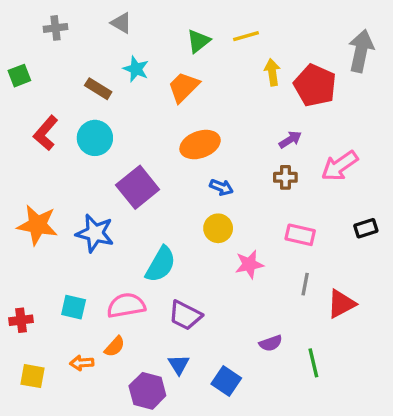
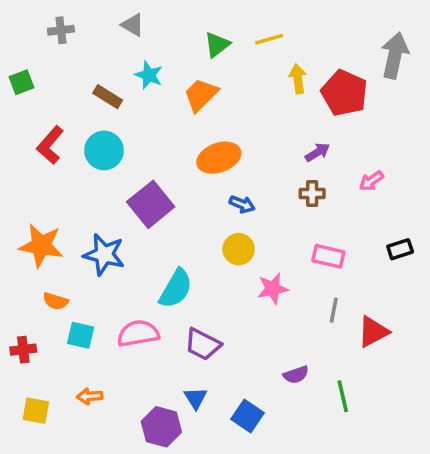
pink arrow: (340, 166) -> (371, 181), size x0.6
orange semicircle: (115, 347) -> (56, 301), moved, turned 65

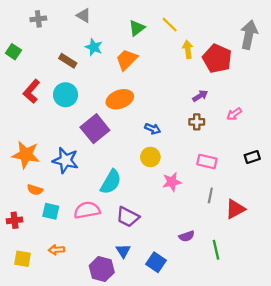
yellow line: (269, 39) -> (170, 25), turned 60
green square: (21, 82) -> (13, 52), turned -35
orange ellipse: (219, 158) -> (120, 99), moved

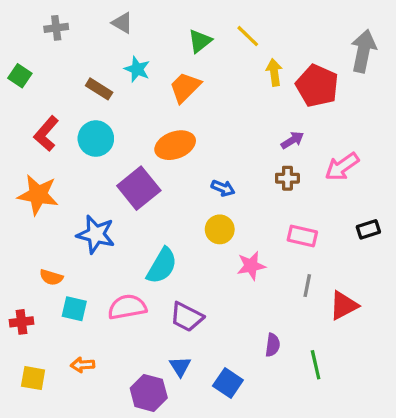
pink arrow: (234, 114) -> (342, 167), size x1.5
orange star: (26, 155) -> (38, 195), moved
purple semicircle: (187, 236) -> (273, 345), turned -63

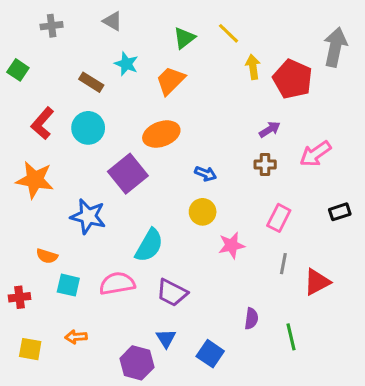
pink rectangle: (302, 236) -> (279, 218), turned -76

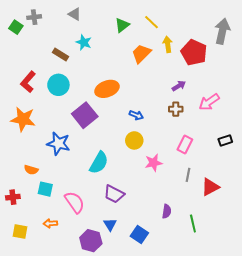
green square: (18, 70) -> (16, 27), moved
orange trapezoid: (171, 81) -> (141, 53), moved
pink semicircle: (117, 284) -> (75, 202), moved, turned 65

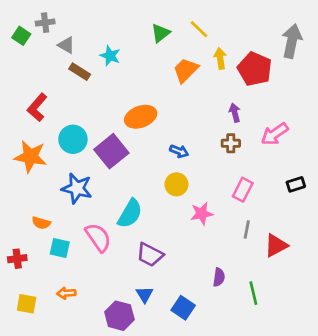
gray triangle: (75, 14) -> (66, 45), moved
cyan circle: (58, 85) -> (73, 139), moved
purple arrow: (179, 86) -> (235, 113), turned -72
pink semicircle: (75, 202) -> (98, 237), moved

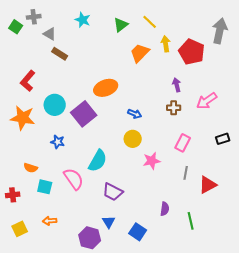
cyan star: (110, 56) -> (83, 20), moved
blue star: (77, 188) -> (58, 142), size x0.6
yellow square: (27, 304) -> (20, 229), turned -35

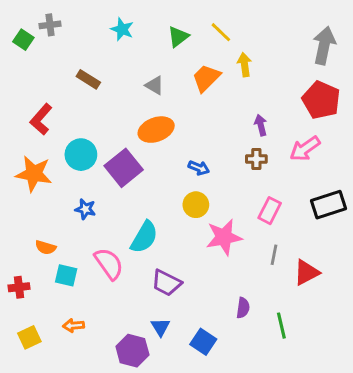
gray triangle: (50, 34) -> (155, 85), moved
red pentagon: (192, 52) -> (321, 100), moved
black rectangle: (223, 139) -> (329, 205), size x1.6
pink star: (152, 161) -> (224, 237), size x1.4

